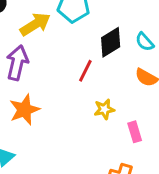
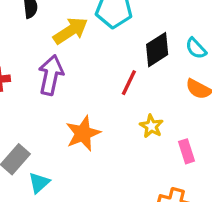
yellow star: (104, 109) -> (151, 126), turned -30
orange star: (24, 110) -> (83, 133), moved

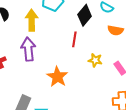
yellow arrow: (71, 31) -> (32, 20), turned -40

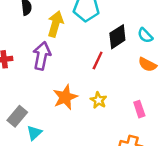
yellow star: (95, 60) -> (98, 100), moved

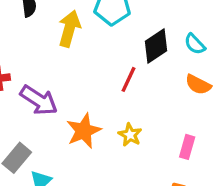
purple arrow: (42, 56) -> (39, 100), moved, turned 112
pink rectangle: (139, 109) -> (187, 147), turned 35

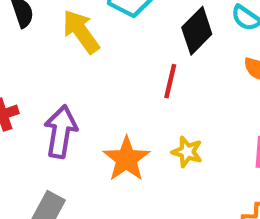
yellow arrow: (69, 29) -> (81, 32), turned -40
purple arrow: (39, 100) -> (61, 132), turned -102

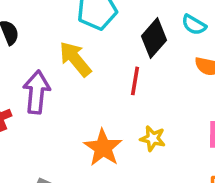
yellow arrow: (81, 32) -> (75, 59), moved
purple arrow: (61, 132) -> (36, 92), moved

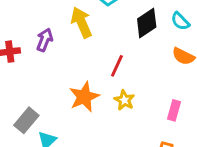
red line: (135, 81) -> (117, 66), moved
purple arrow: (36, 92) -> (45, 40), size x0.7

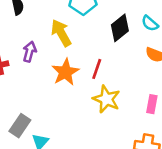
orange star: (84, 97) -> (65, 72), moved
yellow star: (124, 100) -> (106, 99), size x1.5

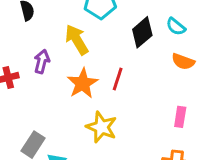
yellow star: (106, 99) -> (102, 127), moved

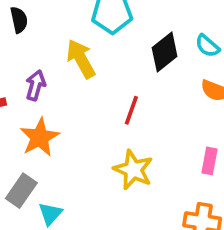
orange star: (83, 83) -> (40, 137), moved
yellow star: (102, 127) -> (133, 170), moved

